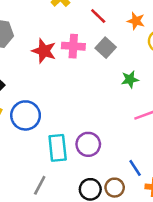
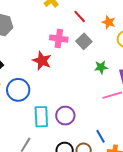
red star: (44, 51) -> (42, 61), moved

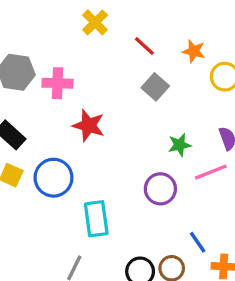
pink cross: (59, 39) -> (58, 83), moved
green star: (101, 67) -> (180, 145), moved
purple circle: (65, 116) -> (160, 189), moved

